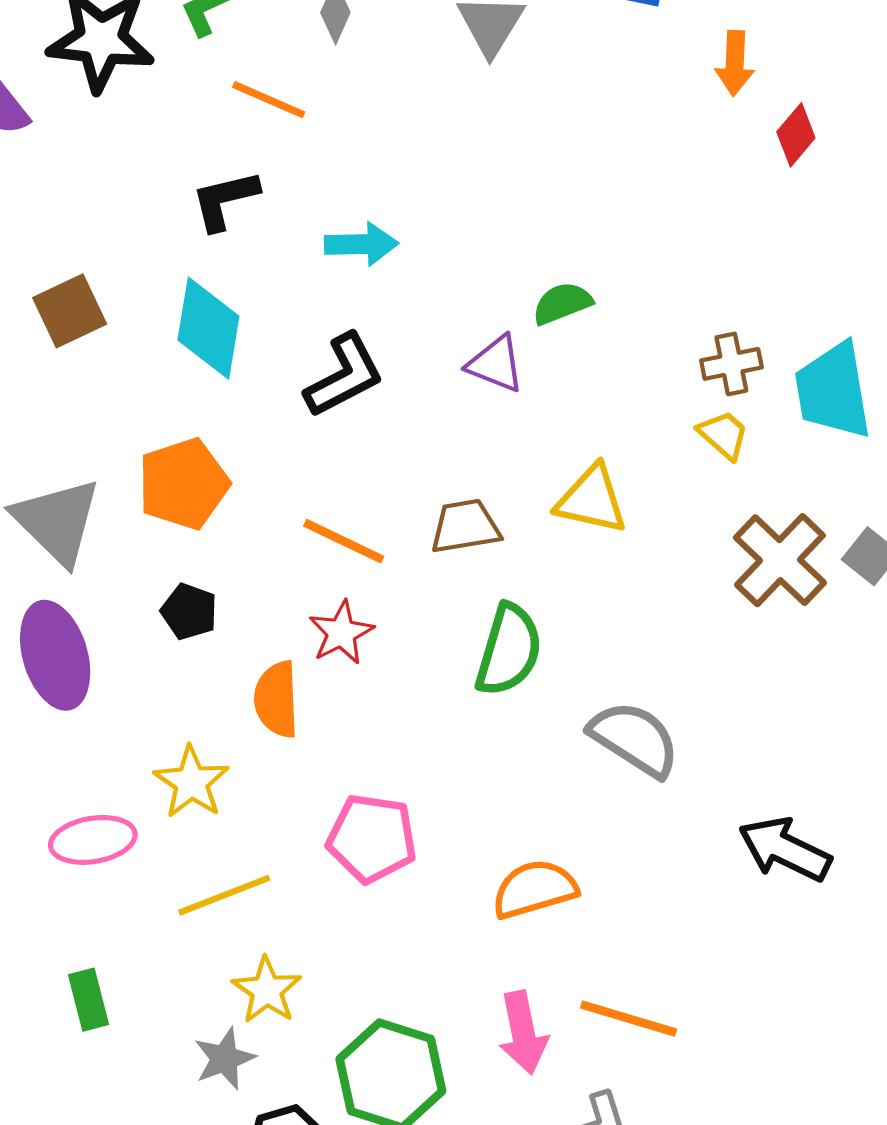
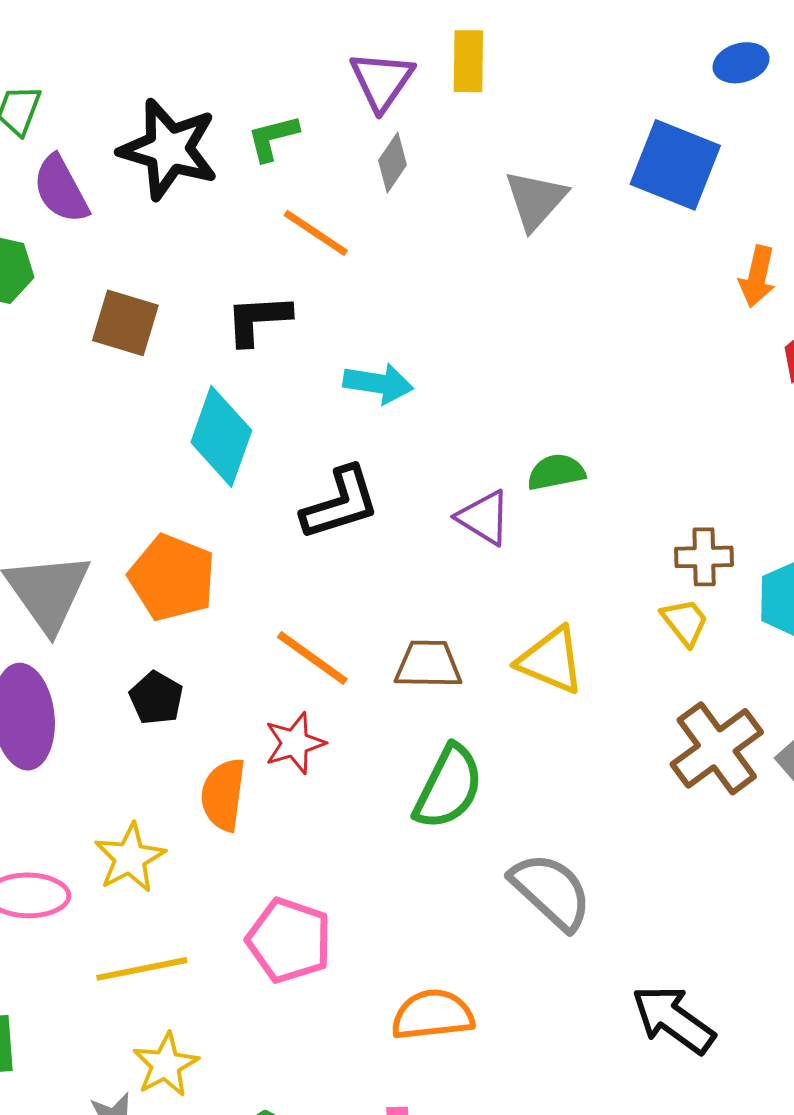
brown square: (70, 311) -> (125, 323), moved, turned 32
orange pentagon: (183, 484) -> (172, 578), turned 30

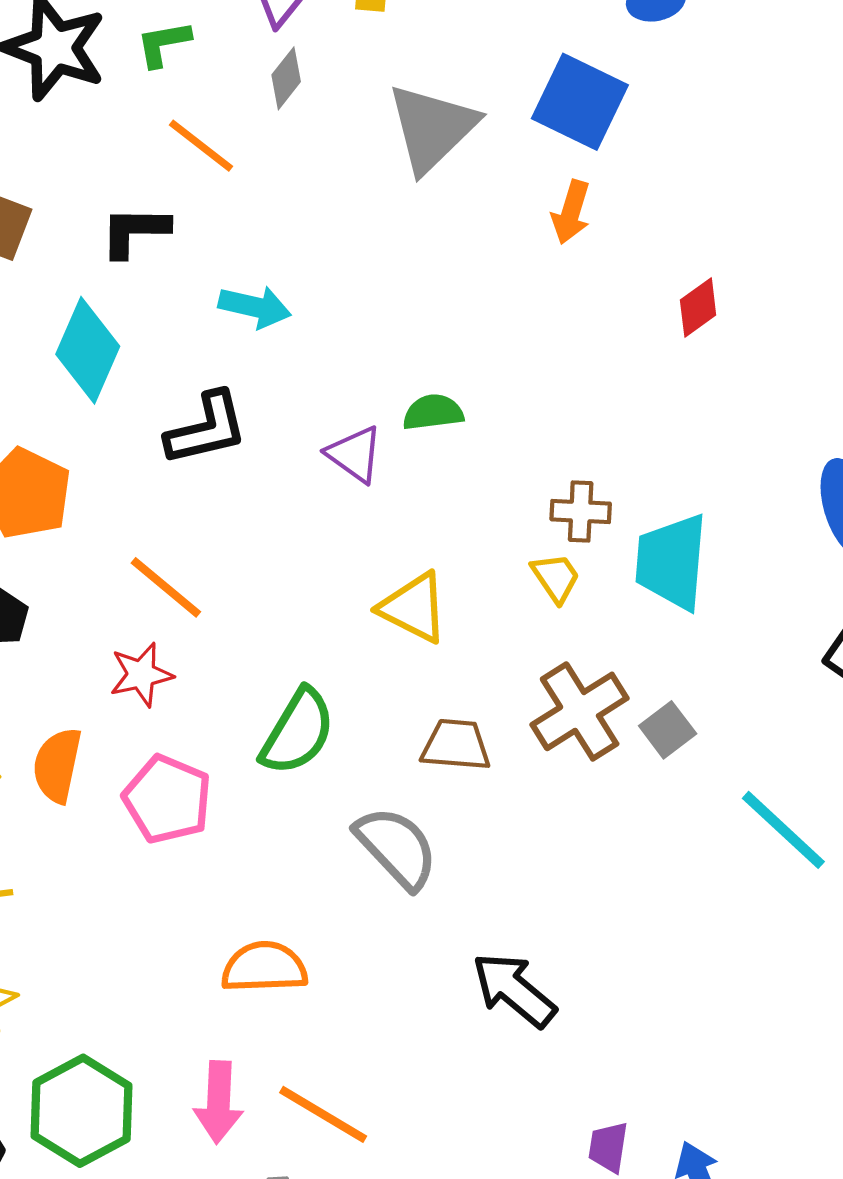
gray triangle: (536, 200) -> (432, 128), size x1.4
orange arrow: (757, 276) -> (571, 212), moved
brown trapezoid: (428, 664) -> (456, 745), moved
orange semicircle: (223, 795) -> (57, 765), moved
pink pentagon: (289, 940) -> (167, 799), moved

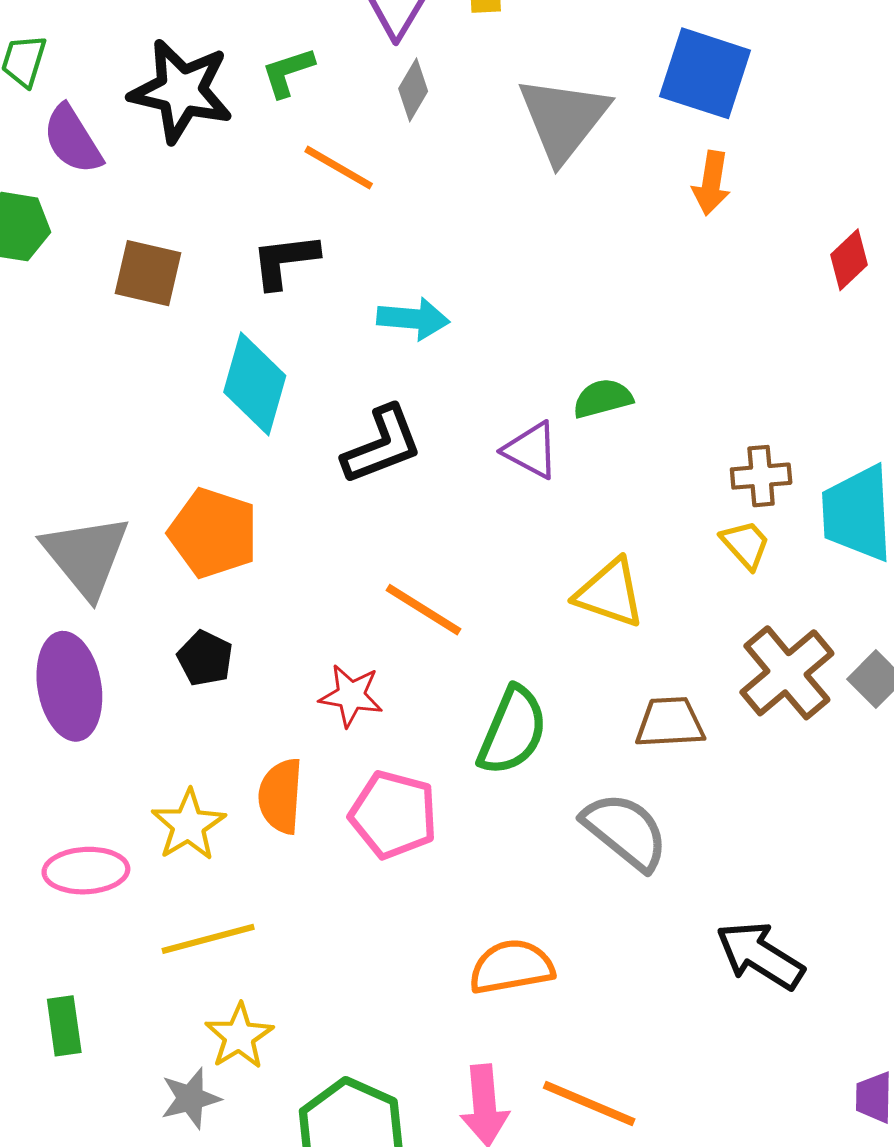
orange line: (166, 587) -> (423, 610), moved
red star: (141, 675) -> (351, 696), turned 30

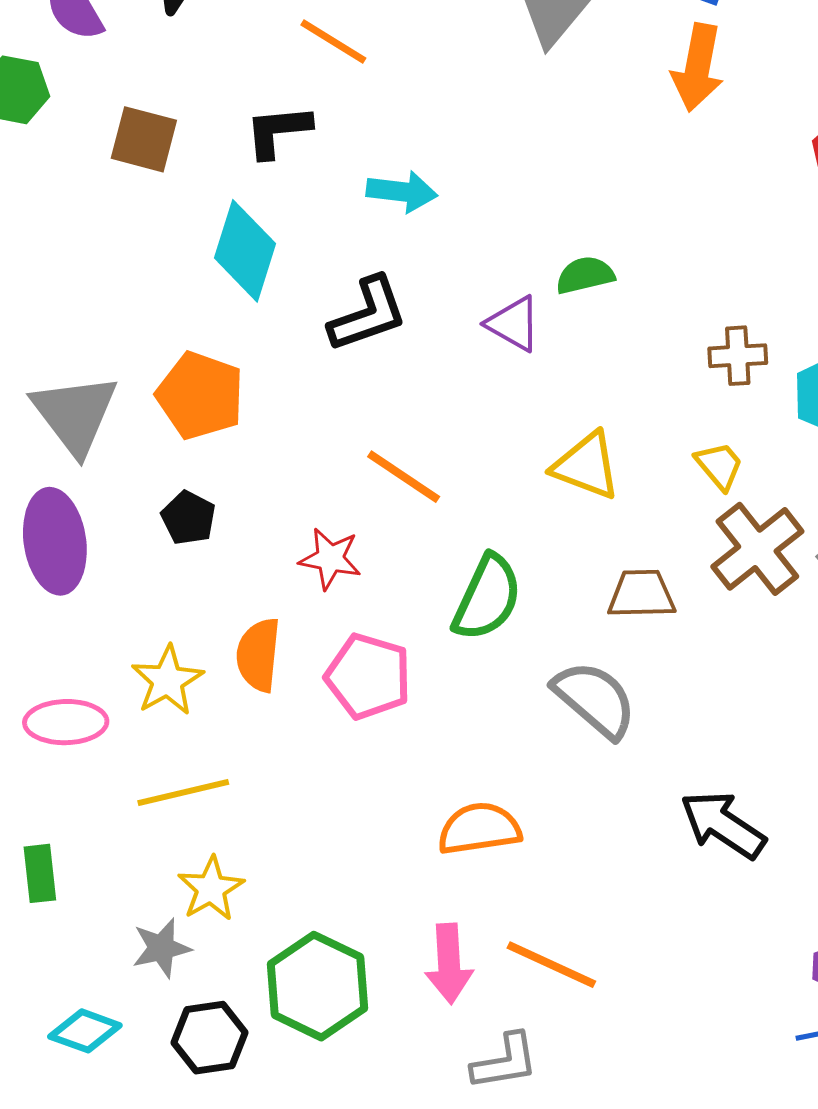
orange arrow: (711, 183) -> (698, 68), size x1.4
yellow trapezoid: (745, 544) -> (719, 466), moved

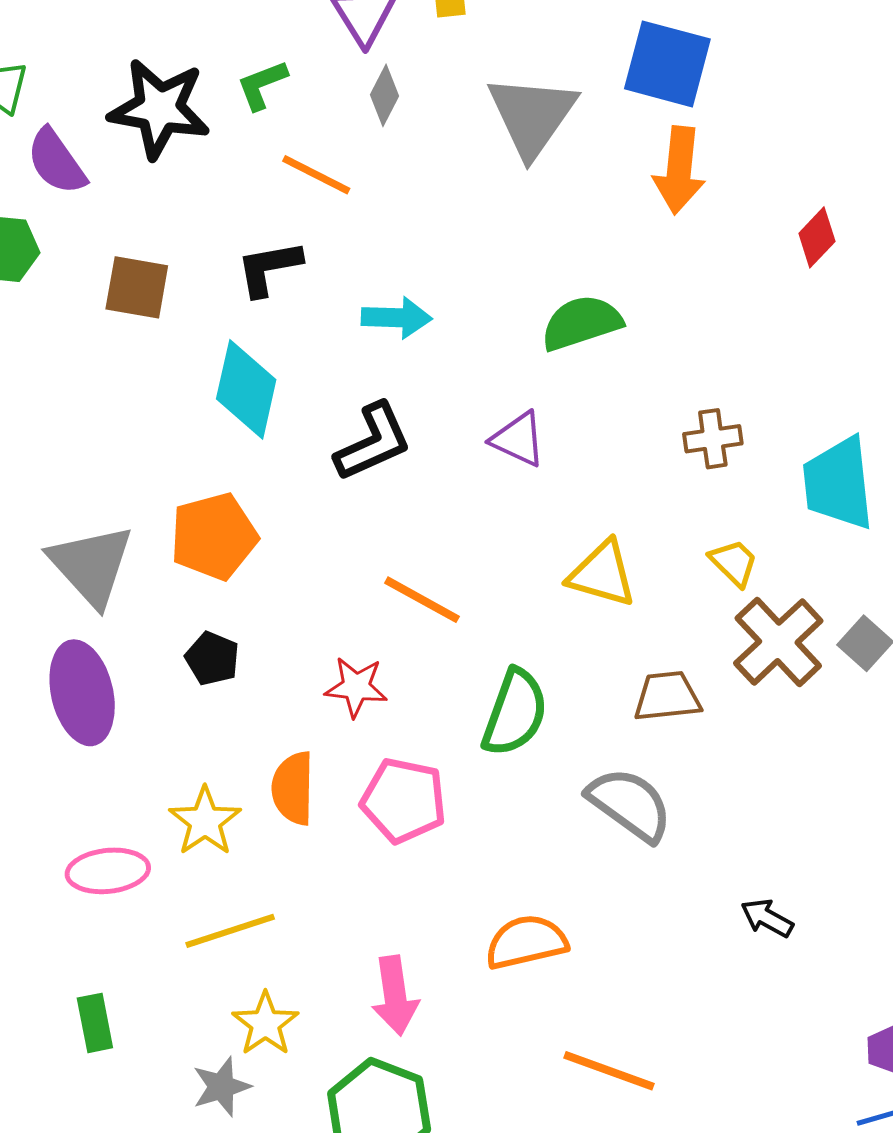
green semicircle: (585, 275) -> (581, 323), moved, size x1.4
brown cross: (738, 356) -> (713, 439), moved
orange pentagon: (200, 395) -> (214, 536), turned -30
black arrow: (723, 825) -> (767, 918), size x0.6
pink arrow: (449, 964) -> (395, 996), moved

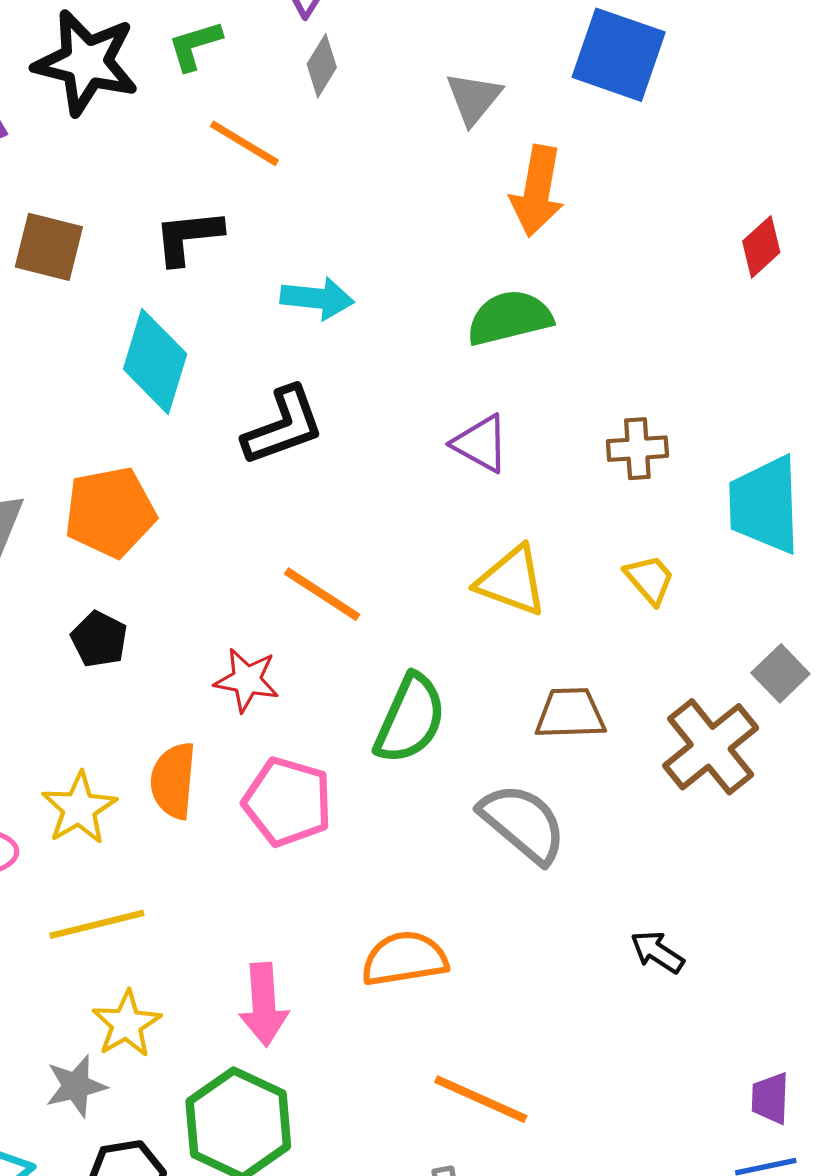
gray triangle: (532, 116) -> (474, 98), size x0.6
orange arrow: (679, 170) -> (537, 191), moved
purple triangle: (518, 439) -> (481, 444), moved
brown cross: (778, 642) -> (711, 747), moved

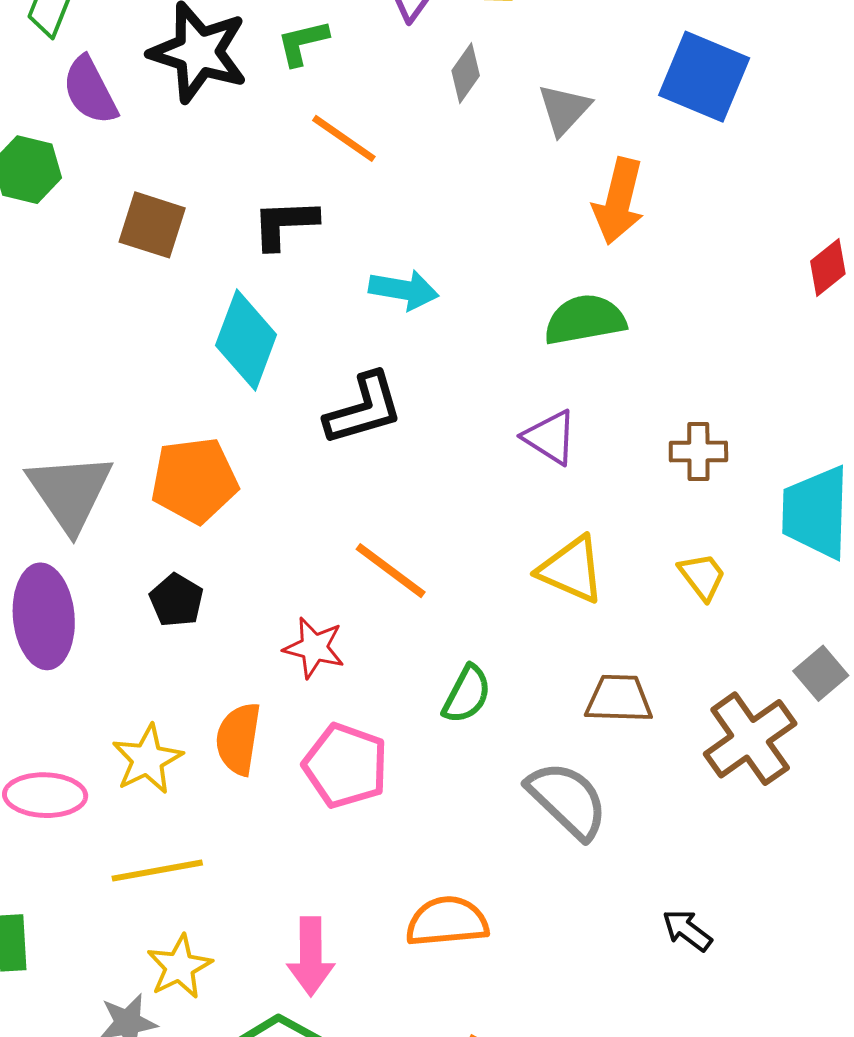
gray diamond: (322, 66) -> (466, 73), moved
green semicircle: (410, 719) -> (467, 694), size x0.7

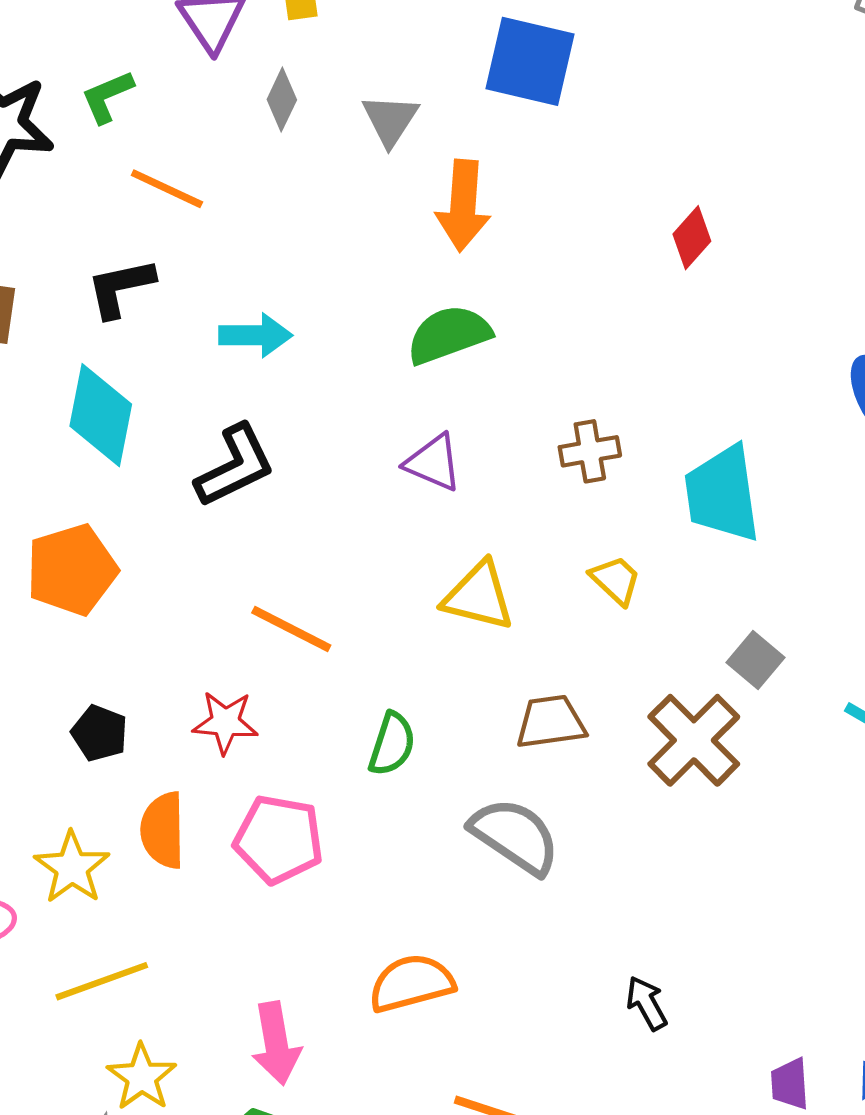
black pentagon: (176, 600) -> (99, 733), moved
black arrow: (687, 930) -> (647, 1003), moved, turned 34

